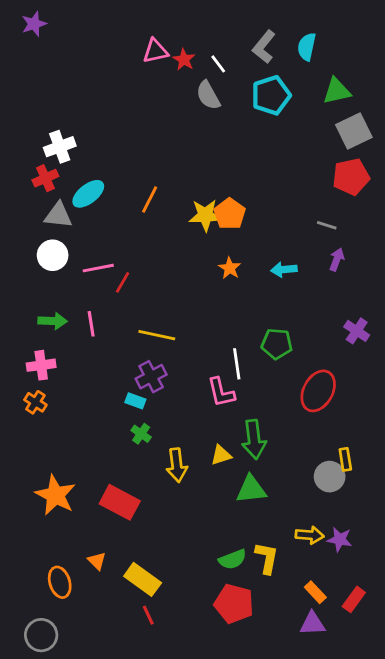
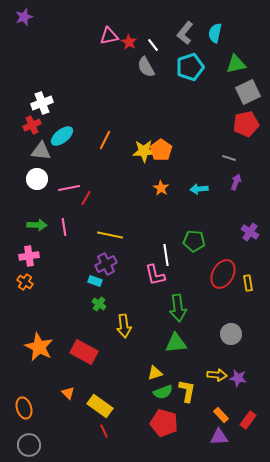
yellow triangle: (221, 455) -> (155, 373), moved
yellow rectangle: (345, 459) -> (248, 283), moved
orange ellipse: (60, 582) -> (24, 408), moved

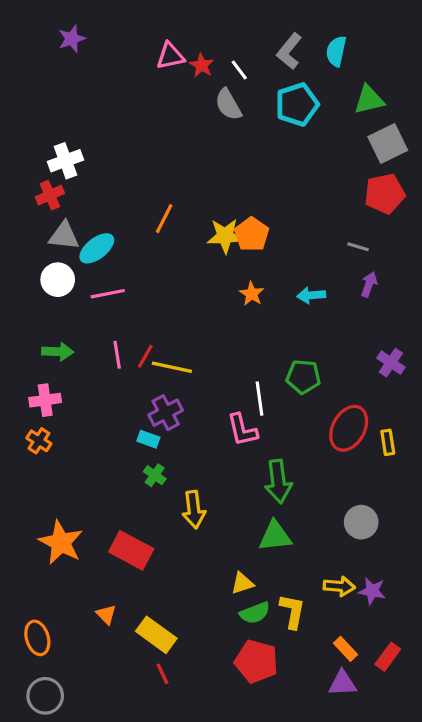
purple star: (24, 17) -> (72, 39), moved
cyan ellipse: (62, 136) -> (97, 248), moved
red line: (86, 198) -> (145, 356), moved
pink line: (64, 227) -> (117, 355), moved

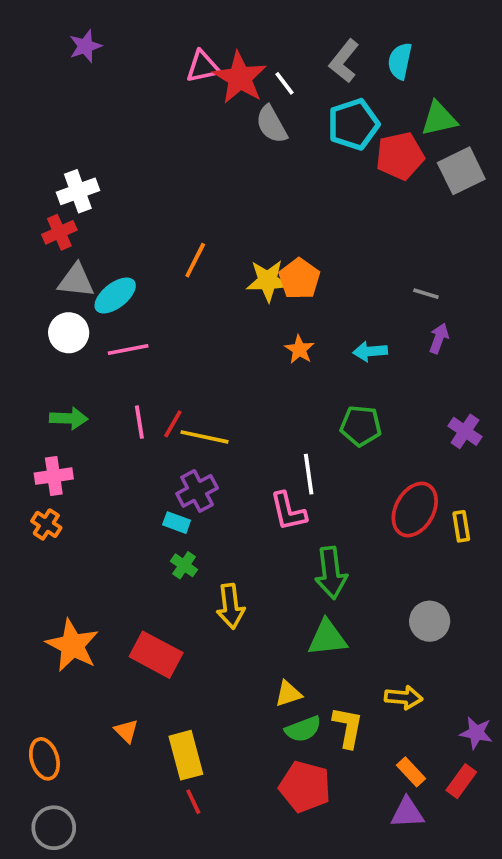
red star: (202, 65) -> (240, 78), size x1.8
red pentagon: (385, 194) -> (400, 156), moved
green pentagon: (303, 377) -> (361, 426), moved
purple star: (372, 591) -> (476, 733), moved
yellow rectangle: (156, 635) -> (186, 755), turned 39

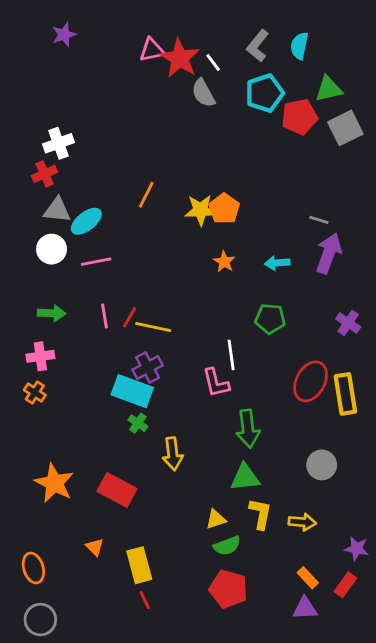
purple arrow: (439, 338) -> (329, 253), size x1.8
cyan rectangle: (177, 523) -> (132, 391), size x2.0
yellow rectangle: (461, 526) -> (345, 394), size x1.8
yellow L-shape: (348, 727) -> (260, 514), moved

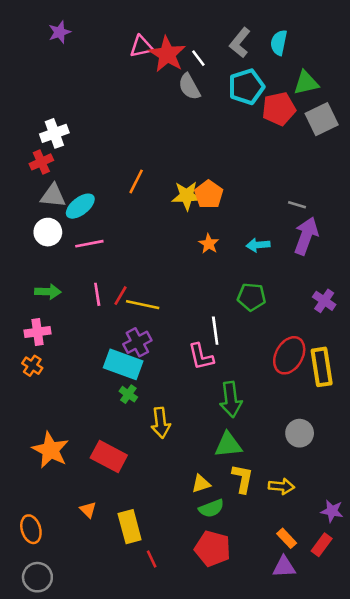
red line: (145, 600) -> (152, 559), moved

